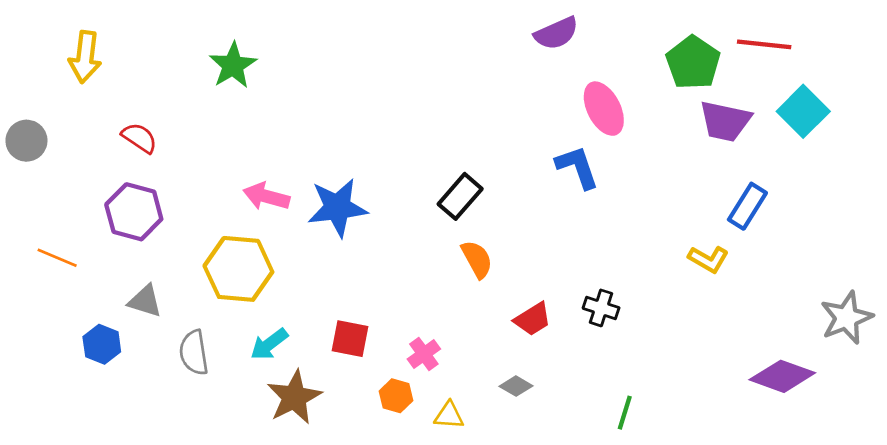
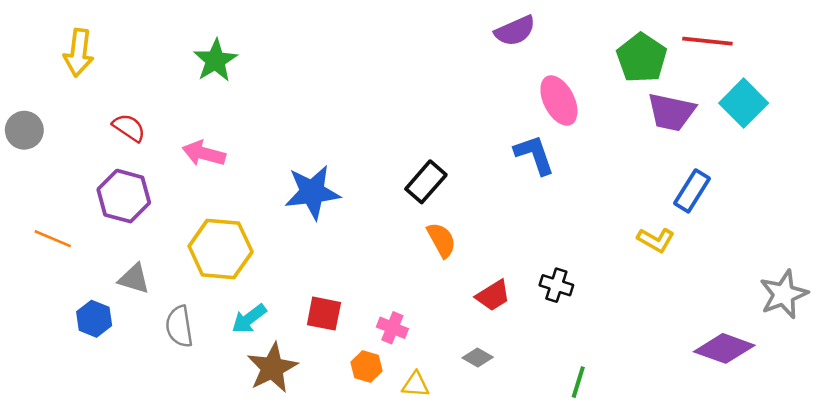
pink arrow: (266, 196) -> (204, 153), moved
pink cross: (424, 354) -> (392, 328), turned -32

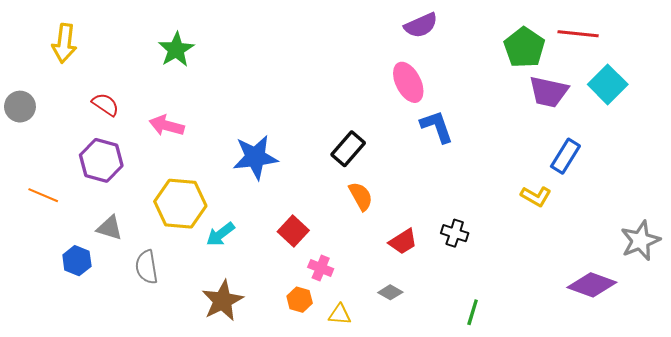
pink ellipse: (559, 100) -> (408, 82), moved
red square: (324, 314) -> (293, 231), moved, turned 32
cyan arrow: (249, 319) -> (220, 234), moved

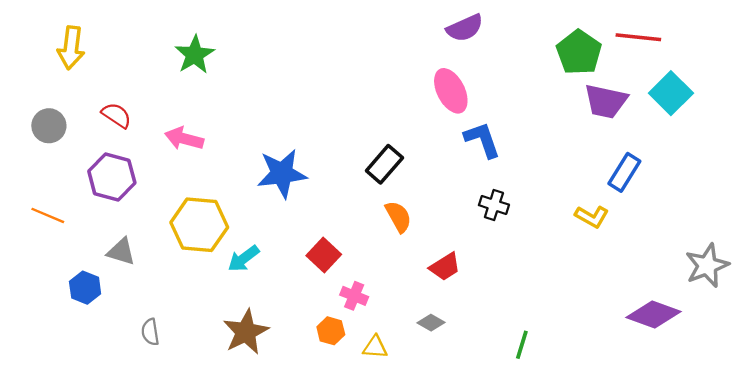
gray circle: (20, 107) -> (49, 126), moved
black cross: (455, 233) -> (494, 205), moved
gray semicircle: (147, 267) -> (150, 332), moved, size x0.7

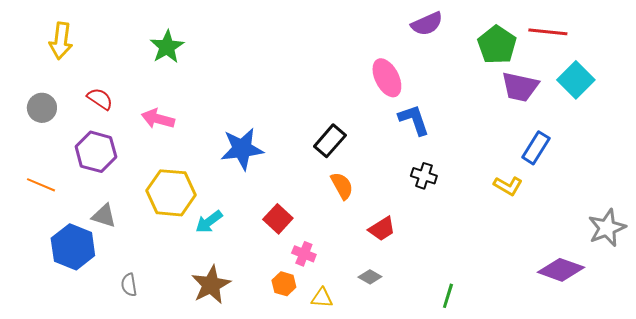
purple semicircle: (465, 28) -> (427, 24), moved
blue hexagon: (85, 288) -> (73, 247), size x1.6

